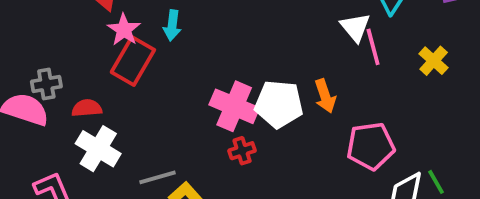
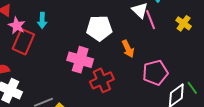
white pentagon: (279, 104) -> (99, 28), moved
red cross: (242, 151) -> (102, 80), moved, size x1.6

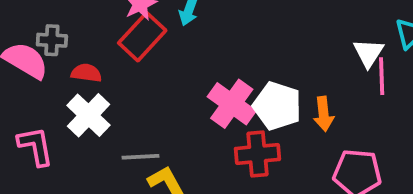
white pentagon: (99, 28) -> (277, 106), moved

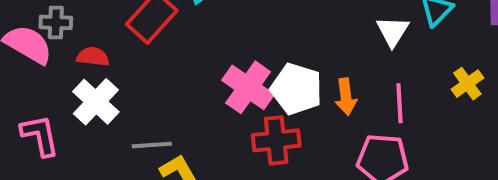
pink line: (382, 76) -> (400, 103), moved

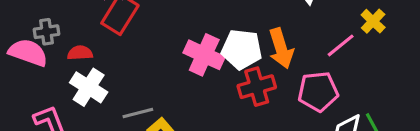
orange arrow: (346, 97) -> (281, 48), size x1.4
pink line: (400, 103) -> (341, 45), moved, turned 64
red cross: (276, 140) -> (257, 87), moved

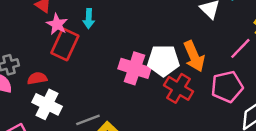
red cross: (257, 87) -> (179, 88), turned -36

